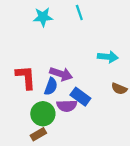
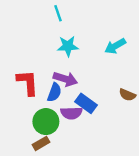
cyan line: (79, 12) -> (58, 13), moved
cyan star: (43, 17) -> (68, 46), moved
cyan arrow: (108, 57) -> (115, 46), moved, turned 144

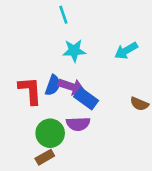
blue semicircle: (54, 92) -> (53, 85), moved
blue rectangle: (86, 103) -> (86, 99), moved

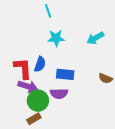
purple arrow: (71, 87) -> (28, 86), moved
blue rectangle: (86, 99) -> (65, 74), turned -30

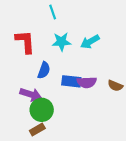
cyan arrow: (95, 38) -> (90, 42), moved
red L-shape: (23, 68) -> (25, 42), moved
purple semicircle: (59, 94) -> (87, 82), moved

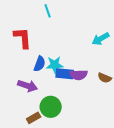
cyan star: (61, 42) -> (55, 65), moved
cyan arrow: (90, 42) -> (101, 39), moved
green circle: (42, 110) -> (51, 107), moved

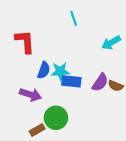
cyan line: (48, 11) -> (74, 18), moved
purple semicircle: (79, 75) -> (100, 82), moved, turned -54

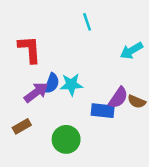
blue rectangle: (71, 81) -> (103, 111), moved
purple arrow: (30, 95) -> (36, 92), moved, turned -55
brown rectangle: (37, 130) -> (22, 126), moved

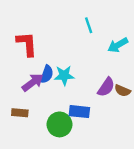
cyan line: (87, 22) -> (89, 25), moved
blue rectangle: (103, 111) -> (79, 112), moved
brown rectangle: (22, 126) -> (20, 113), turned 35

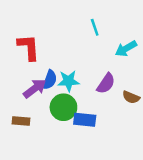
purple semicircle: (106, 87) -> (106, 83), moved
green circle: (60, 124) -> (63, 107), moved

